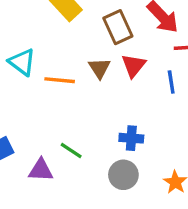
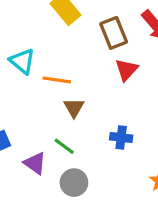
brown triangle: (99, 68) -> (74, 108), moved
purple triangle: (41, 170) -> (35, 163), turned 30
gray circle: (123, 175) -> (74, 183), moved

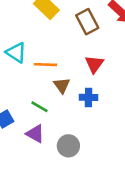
red triangle: (127, 70) -> (94, 64), moved
blue cross: (121, 137) -> (89, 97), moved
green line: (64, 146) -> (40, 107), moved

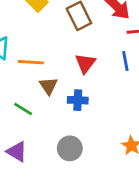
purple triangle: (35, 134) -> (17, 152), moved
gray circle: (68, 146) -> (70, 148), moved

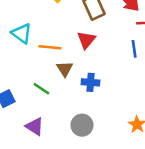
red triangle: (85, 63) -> (86, 40), moved

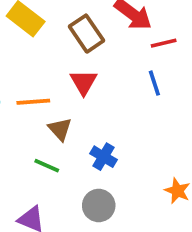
blue cross: (91, 82) -> (103, 157), moved, turned 36
green line: (41, 89) -> (47, 166), moved

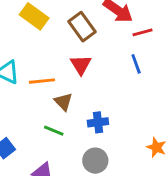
blue cross: (103, 157) -> (98, 122), turned -36

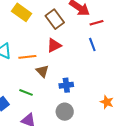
red triangle: (81, 65) -> (54, 45), turned 35
green line: (54, 131) -> (26, 92), moved

